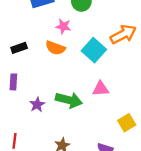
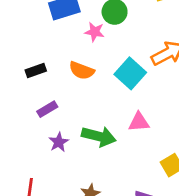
pink star: (63, 26) -> (95, 32), moved
purple rectangle: (13, 82) -> (47, 109), moved, turned 56

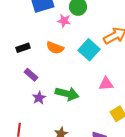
purple rectangle: (47, 109) -> (31, 75), turned 72
pink triangle: (139, 122) -> (106, 84), moved

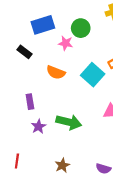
black rectangle: (23, 48) -> (24, 52), moved, turned 56
purple rectangle: (31, 75) -> (30, 102), turned 40

